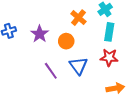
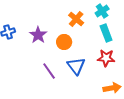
cyan rectangle: (109, 32) -> (106, 33), turned -30

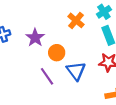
orange circle: (64, 42) -> (57, 53), moved

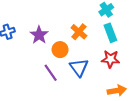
orange cross: (76, 20) -> (79, 32), moved

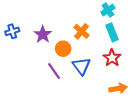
red star: (110, 59) -> (112, 58), turned 30

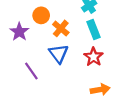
orange circle: (63, 49) -> (41, 15), moved
blue triangle: (81, 66) -> (59, 54), moved

